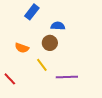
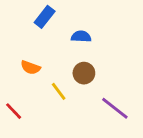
brown circle: (50, 43) -> (84, 73), moved
purple line: (67, 77) -> (115, 108), moved, turned 40

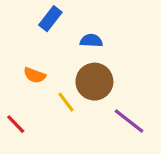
brown circle: (84, 73) -> (94, 82), size x1.5

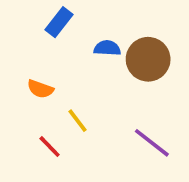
brown circle: (94, 82) -> (148, 59), moved
red line: (16, 124) -> (50, 147), moved

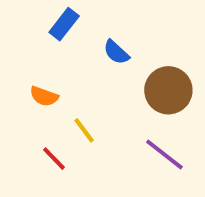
blue semicircle: (107, 48) -> (116, 52), turned -140
brown circle: (148, 59) -> (168, 90), moved

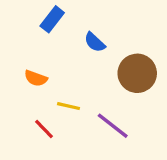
yellow line: (84, 130) -> (69, 106), turned -40
purple line: (164, 154) -> (113, 126), moved

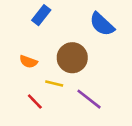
blue semicircle: (95, 42) -> (102, 24), moved, size x1.5
brown circle: (137, 73) -> (72, 58), moved

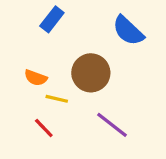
yellow line: (54, 84) -> (57, 99), moved

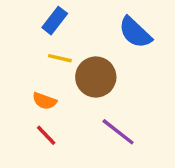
orange semicircle: (36, 78) -> (44, 101), moved
yellow line: (57, 99) -> (60, 58), moved

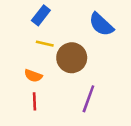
purple line: (118, 132) -> (88, 99), turned 72
red line: (46, 135) -> (34, 101), turned 42

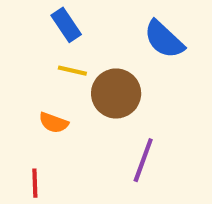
blue rectangle: (41, 15) -> (66, 25), turned -72
red line: (34, 101) -> (35, 183), moved

